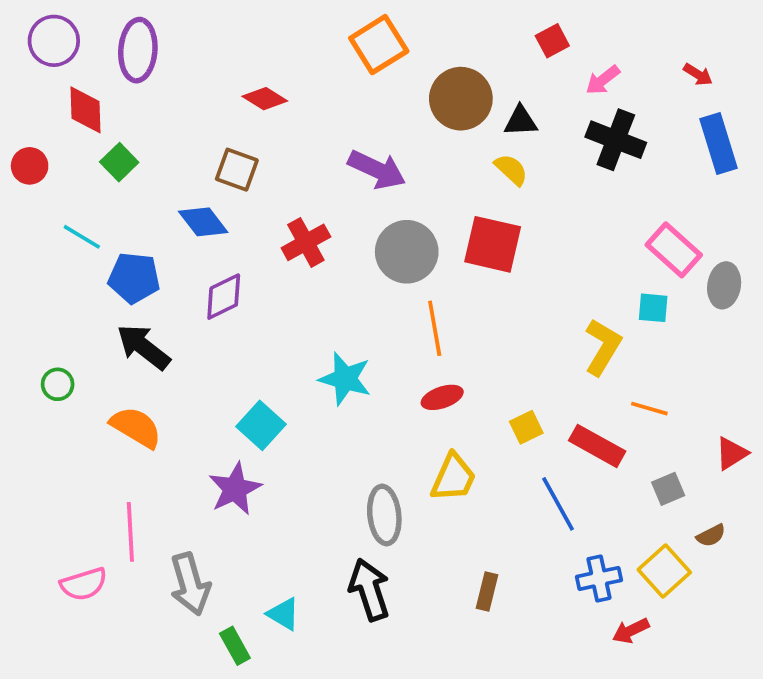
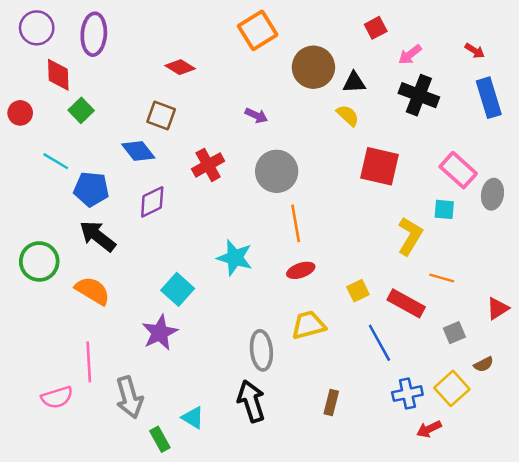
purple arrow: (377, 170) -> (256, 115), size x0.6
red square: (493, 244) -> (379, 166), moved
green circle: (58, 384) -> (39, 261), size x1.8
yellow trapezoid: (453, 478) -> (308, 325), turned -129

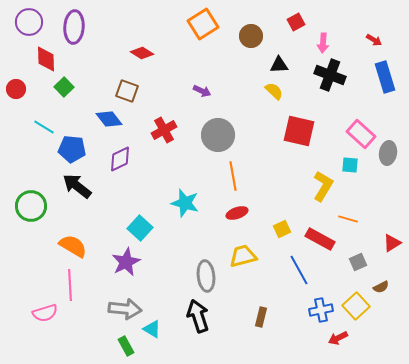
pink arrow: (410, 55) -> (323, 43), turned -48
brown circle: (313, 67) -> (251, 36), moved, size x0.7
orange semicircle: (93, 291) -> (73, 246), moved
gray arrow: (129, 397) -> (125, 309), moved, turned -68

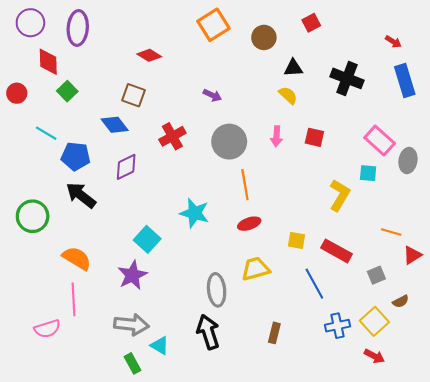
pink arrow: (323, 43) -> (277, 136), moved
red square: (299, 131) -> (314, 137), size x0.6
orange line: (348, 219) -> (391, 232), moved
yellow square: (282, 229) -> (297, 240), turned 36
red arrow: (338, 338) -> (374, 356), moved, turned -126

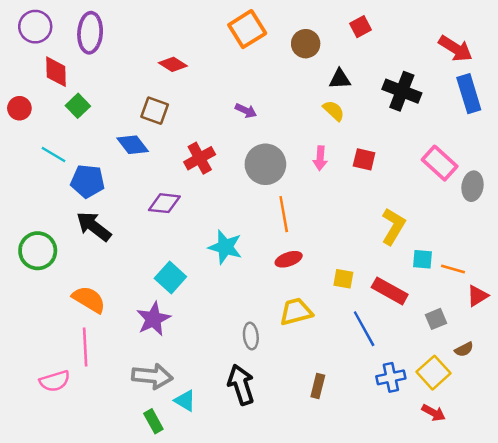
red arrow: (393, 42) -> (455, 49), size x1.8
purple diamond: (126, 167) -> (164, 203), moved, turned 32
cyan square: (368, 173) -> (423, 259), moved
gray ellipse: (217, 290) -> (251, 336), size x0.7

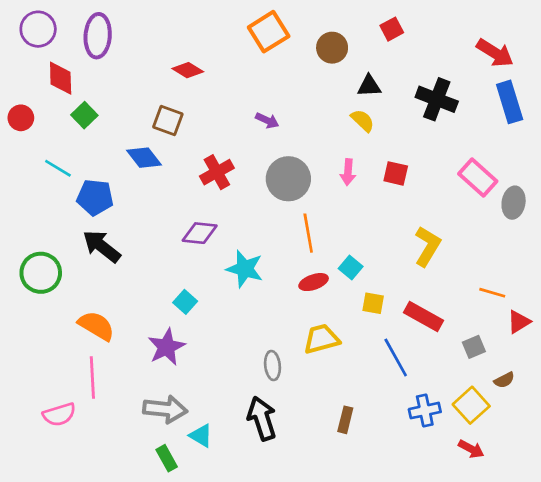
purple diamond: (164, 203) -> (200, 233), moved
cyan square: (423, 259) -> (351, 267), moved, turned 35
cyan square: (170, 278) -> (185, 302), size x0.7

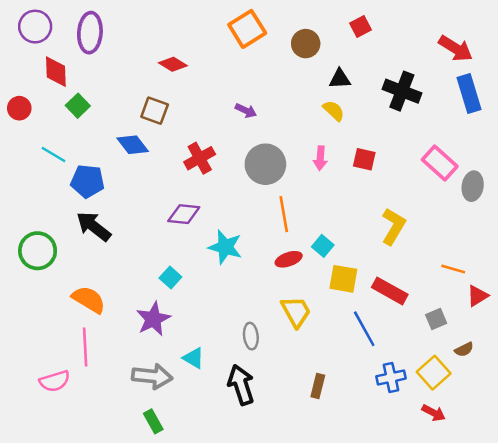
yellow square: (373, 303) -> (343, 279), size x1.4
yellow trapezoid: (321, 339) -> (296, 312), turned 76
cyan triangle: (201, 436) -> (194, 358), moved

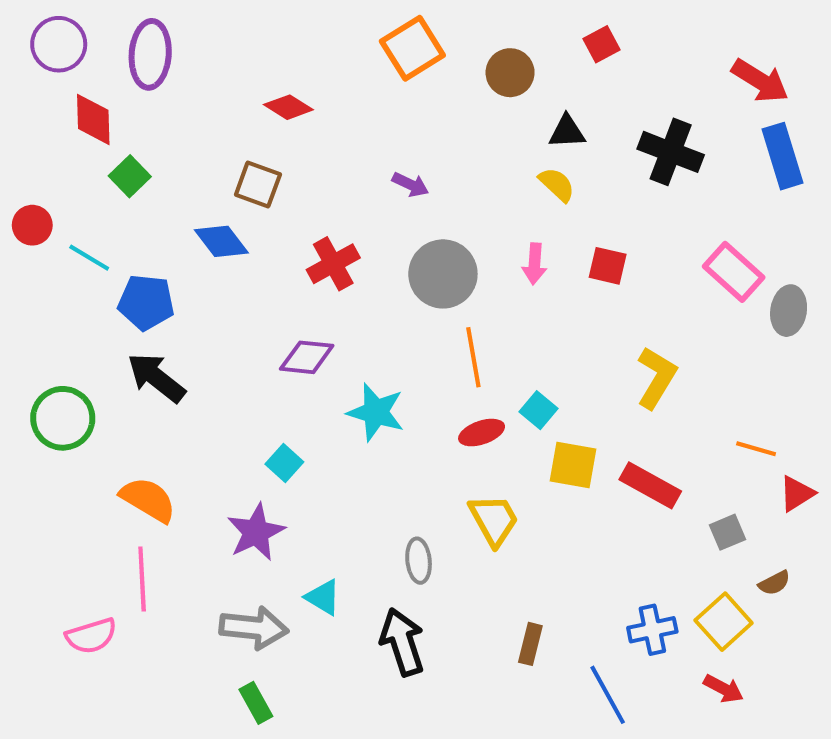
red circle: (19, 108) -> (32, 225), moved
blue line: (364, 329) -> (608, 695), moved

